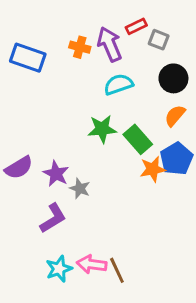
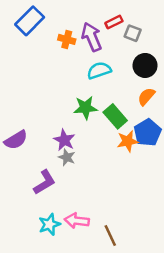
blue rectangle: (28, 58) -> (30, 21), moved, turned -64
purple star: (56, 174) -> (64, 140), moved
brown line: (117, 270) -> (110, 236), moved

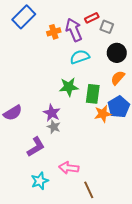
orange cross: (67, 39) -> (54, 32), turned -32
green rectangle: (115, 116) -> (93, 94), turned 48
pink arrow: (77, 221) -> (69, 168), moved

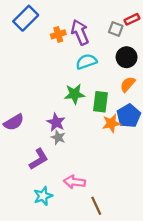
red rectangle: (92, 18) -> (132, 19), moved

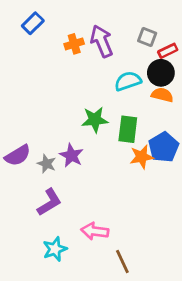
blue rectangle: (26, 18) -> (33, 23), size x0.7
red rectangle: (132, 19) -> (168, 51), moved
cyan semicircle: (86, 62) -> (128, 81), moved
orange semicircle: (128, 84) -> (162, 95), moved, turned 63
gray star: (58, 137) -> (47, 164), moved

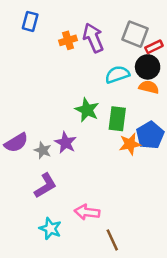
blue rectangle: (33, 23) -> (30, 21), turned -30
gray square: (147, 37) -> (135, 34), size x1.5
green star: (95, 120) -> (87, 110), turned 30
cyan star: (55, 249) -> (50, 229), turned -30

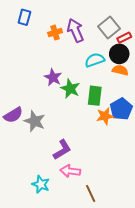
gray square: (135, 34) -> (109, 27), turned 30
purple star: (66, 143) -> (53, 77), moved
gray star: (43, 150) -> (35, 121), size x1.5
purple L-shape: (45, 186) -> (62, 150), moved

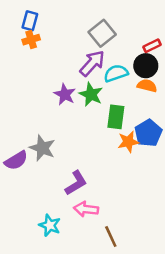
gray square: (109, 27) -> (102, 33), moved
purple arrow: (75, 30) -> (92, 63), moved, turned 65
orange cross: (55, 33) -> (31, 40), moved
green star: (70, 89) -> (91, 94), moved
purple semicircle: (13, 115) -> (16, 160), moved

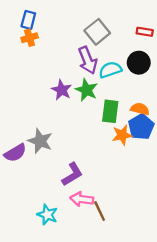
red rectangle: (152, 46) -> (145, 32), moved, turned 35
purple arrow: (92, 63) -> (88, 60), turned 116
orange semicircle: (147, 86) -> (140, 109), moved
brown line: (111, 237) -> (100, 211), moved

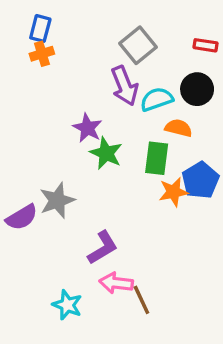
green star: (87, 90) -> (106, 153), moved
orange semicircle: (140, 109) -> (179, 128), moved
gray star: (40, 141) -> (57, 200), turned 30

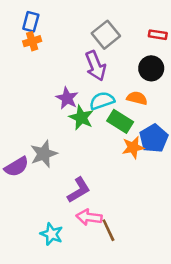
cyan semicircle: (157, 99) -> (102, 101), moved
green rectangle: (157, 158) -> (120, 121), turned -65

